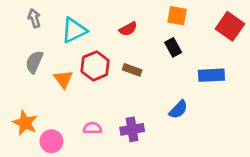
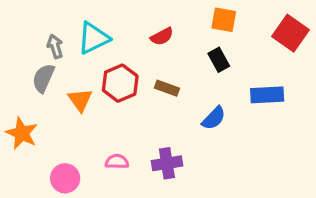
gray arrow: (34, 18) -> (55, 46), moved
blue semicircle: (178, 110) -> (214, 118), moved
orange star: (25, 123) -> (22, 133), moved

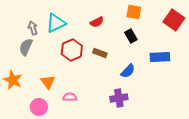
orange triangle: (80, 100) -> (48, 82), moved
purple cross: (167, 163) -> (119, 98), moved

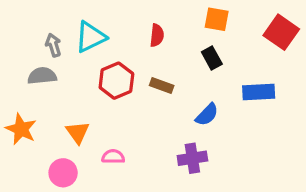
red semicircle: (97, 22) -> (157, 35), turned -56
gray semicircle: (26, 47) -> (42, 76), turned 60

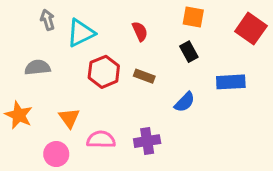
red semicircle: (157, 35) -> (140, 31), turned -30
gray arrow: (53, 45) -> (48, 20), moved
pink semicircle: (113, 157) -> (101, 140), size x1.4
purple cross: (192, 158) -> (147, 141), moved

